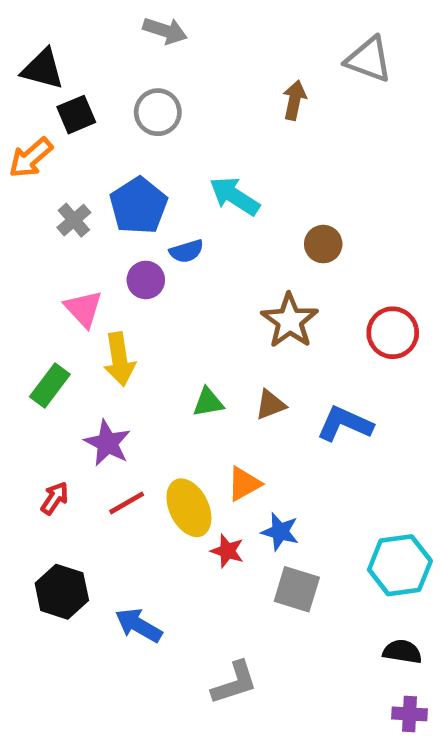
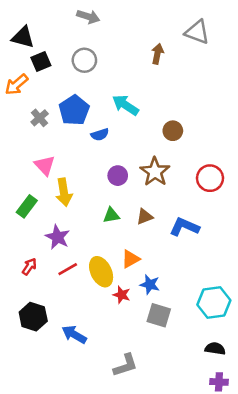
purple circle: (146, 280) -> (118, 176), moved

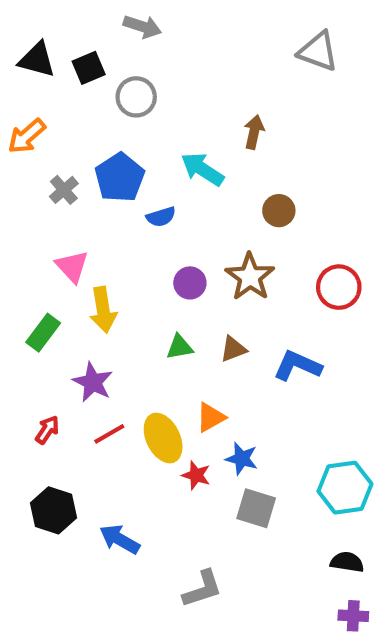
brown arrow: (157, 54) -> (254, 132), moved
black square: (41, 62) -> (89, 68), moved

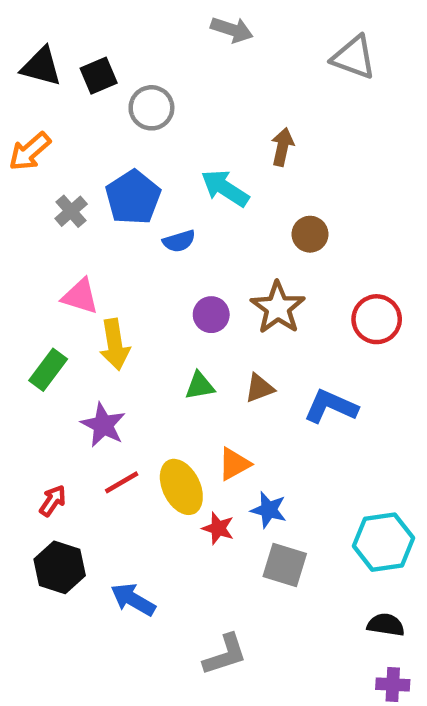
gray arrow: (142, 27) -> (232, 30), moved
pink triangle: (72, 266) -> (80, 296), turned -30
red arrow: (47, 430) -> (53, 501), moved

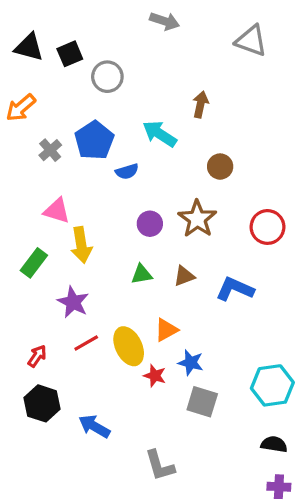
gray L-shape: (225, 655) -> (160, 465), turned 92

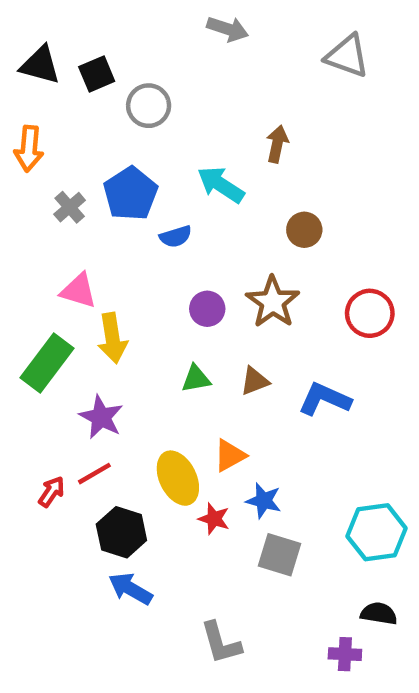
orange arrow: (21, 108) -> (29, 149), turned -44
green rectangle: (34, 263) -> (47, 363), size x1.4
red line: (86, 343) -> (94, 474), moved
black hexagon: (42, 403) -> (121, 532), moved
purple cross: (279, 487) -> (345, 654), moved

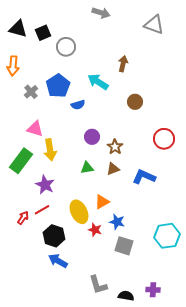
brown star: (273, 302) -> (115, 147), moved, size x0.7
black semicircle: (379, 614) -> (126, 296), moved

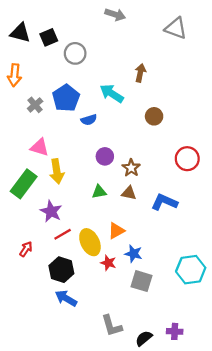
brown triangle: (113, 169) -> (129, 193), turned 32
red line: (42, 210) -> (63, 234), moved
black semicircle: (126, 296) -> (144, 338), turned -49

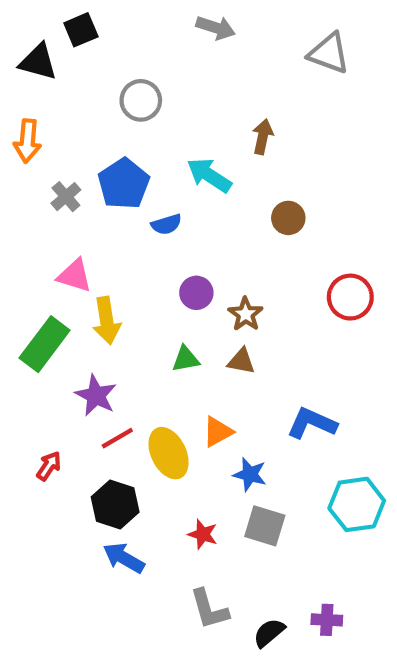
black square: (49, 37) -> (81, 30), moved
blue L-shape: (164, 202) -> (312, 423), moved
red star: (108, 263) -> (203, 534), moved

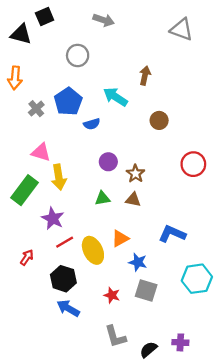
gray arrow: (216, 28) -> (104, 20), moved

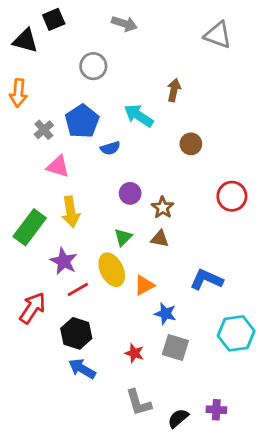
pink triangle: (41, 152) -> (58, 167), moved
green triangle: (102, 198) -> (123, 237), turned -35
yellow ellipse: (93, 250) -> (112, 270), moved
red arrow: (27, 257) -> (33, 308), size x1.6

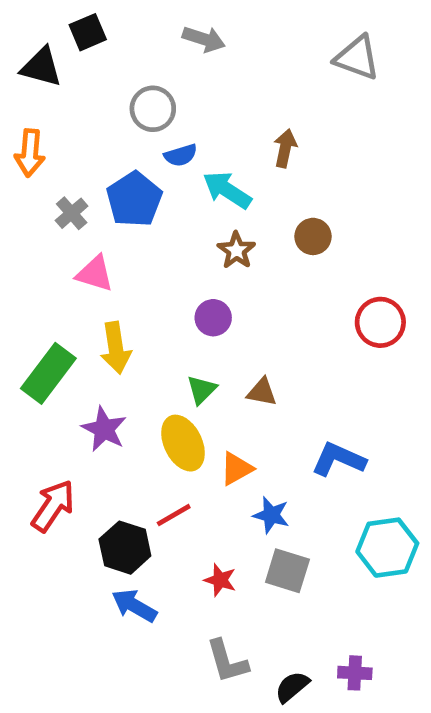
blue semicircle: (110, 148) -> (181, 155), moved
brown star: (163, 208) -> (236, 250), moved
red line: (78, 290) -> (174, 515), moved

